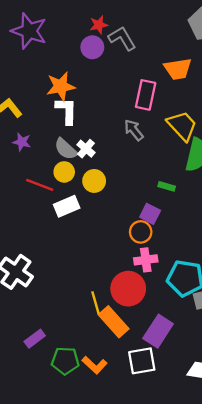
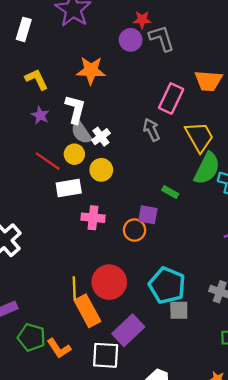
white L-shape: (66, 111) -> (75, 109), moved
purple square: (150, 214) -> (148, 215), turned -30
pink cross: (146, 260) -> (93, 218), moved

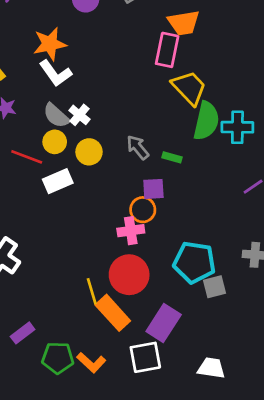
pink rectangle: (171, 98) -> (167, 50), moved
white L-shape: (75, 109) -> (55, 73), moved, turned 144
gray arrow: (151, 130) -> (138, 147), moved
pink cross: (93, 218) -> (131, 231), moved

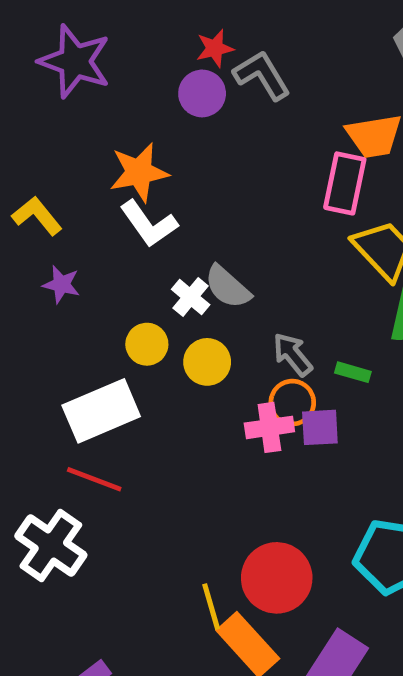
gray semicircle: (56, 116) -> (228, 287), moved
red line: (27, 157) -> (94, 479), moved
white rectangle: (58, 181) -> (101, 411), moved, size x1.4
orange circle: (143, 210) -> (292, 403), moved
pink cross: (131, 231) -> (269, 427), moved

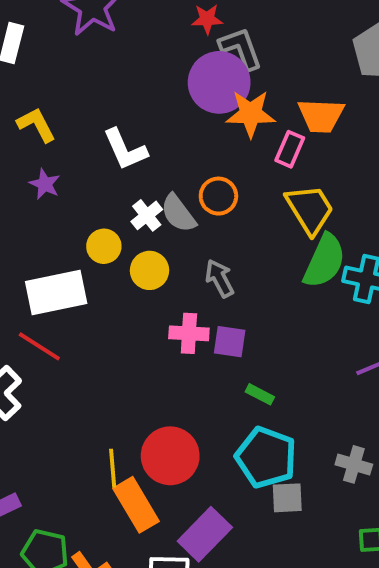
purple circle: (202, 93) -> (219, 82), moved, size x1.6
orange star: (139, 172) -> (251, 114), moved
pink rectangle: (345, 183) -> (290, 149), size x0.7
green rectangle: (353, 372) -> (260, 394), moved
orange circle: (292, 403) -> (218, 196), moved

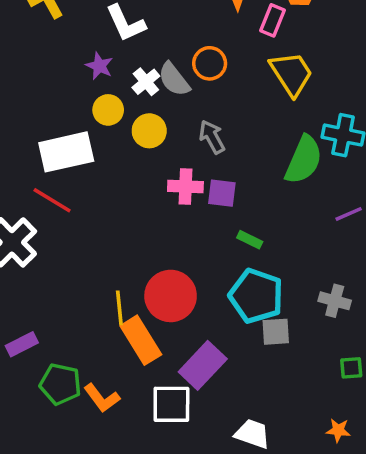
purple star: (45, 184) -> (99, 66), moved
green semicircle: (324, 261) -> (304, 160), moved

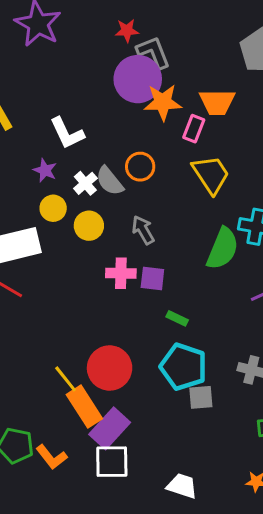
yellow line: (119, 308) -> (66, 379), turned -32
purple rectangle: (203, 365) -> (110, 428), moved

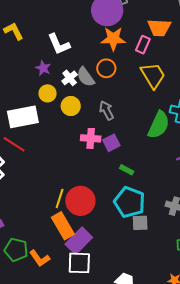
orange star: (163, 102) -> (113, 39), moved
purple square: (152, 279) -> (111, 143), turned -36
yellow line: (66, 379) -> (60, 198), moved, turned 54

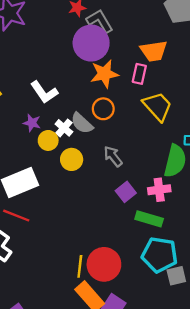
yellow circle: (48, 93) -> (48, 140), moved
pink cross: (91, 138) -> (159, 190), moved
green rectangle: (127, 170) -> (149, 219), size x1.6

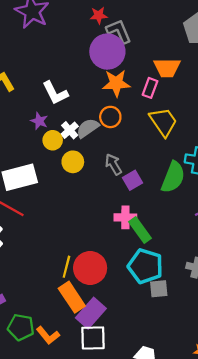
gray semicircle: (82, 123) -> (88, 128), turned 95
pink cross: (159, 190) -> (125, 217), moved
purple square: (126, 192) -> (132, 180), moved
green rectangle: (149, 219) -> (140, 230), turned 30

